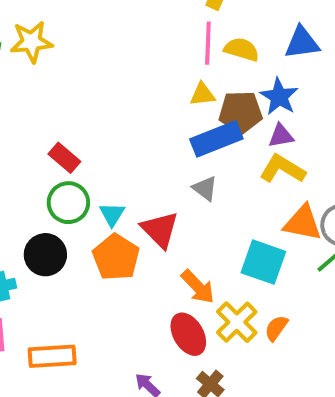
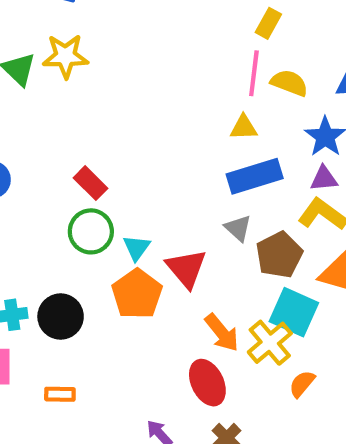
brown pentagon: (241, 112) -> (279, 255), moved, turned -30
black circle: (45, 255) -> (61, 317), moved
yellow cross: (237, 322) -> (270, 343), moved
orange rectangle: (52, 356) -> (60, 394), size x0.6

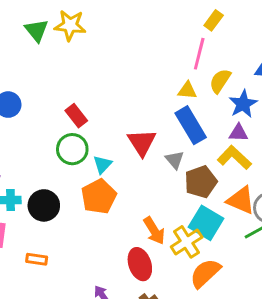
yellow semicircle: (289, 83) -> (220, 81), moved, turned -85
blue rectangle: (255, 176) -> (191, 125), turned 69
red triangle: (186, 268) -> (142, 143), moved
orange semicircle: (302, 384) -> (205, 273), size x1.6

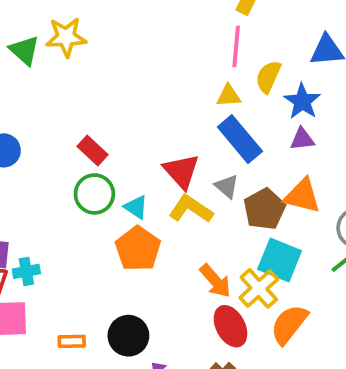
yellow L-shape: (234, 158) -> (191, 209), moved
cyan triangle: (102, 164) -> (136, 207), turned -30
orange triangle: (241, 200) -> (302, 196), moved
black circle: (44, 205) -> (128, 336), moved
red ellipse: (140, 264) -> (230, 326), moved

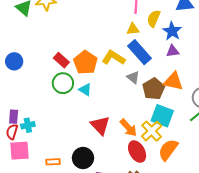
red triangle: (181, 171) -> (100, 125), moved
yellow L-shape: (191, 209) -> (114, 58), moved
orange pentagon: (138, 249) -> (86, 62), moved

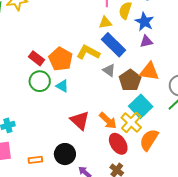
cyan square: (162, 116) -> (141, 106), turned 30

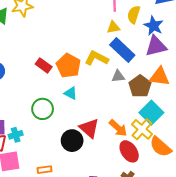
purple triangle: (146, 42) -> (156, 46), size x1.6
gray triangle: (109, 70) -> (118, 76), turned -40
green circle: (40, 81) -> (43, 109), moved
orange semicircle: (149, 140) -> (161, 147), turned -80
black circle: (65, 154) -> (72, 141), moved

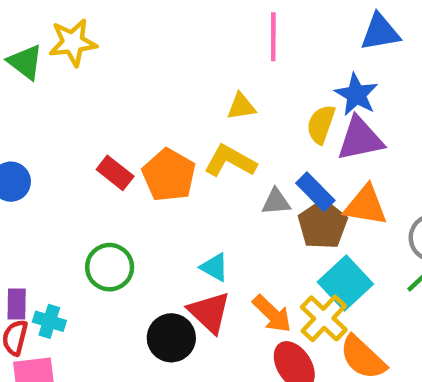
yellow semicircle: (134, 15) -> (321, 124), moved
yellow triangle: (113, 27) -> (241, 106), moved
blue rectangle: (122, 50) -> (315, 192), moved, size x0.7
cyan triangle: (71, 93) -> (215, 267), moved
cyan cross: (16, 135) -> (49, 321), turned 32

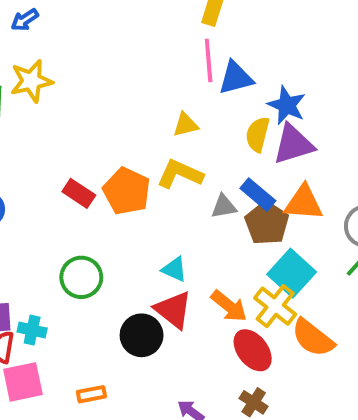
blue triangle: (380, 32) -> (236, 78), moved

